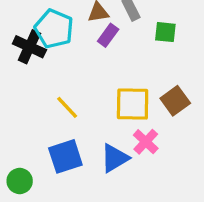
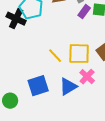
purple rectangle: (108, 35) -> (84, 12), moved
yellow line: (67, 107) -> (55, 56), moved

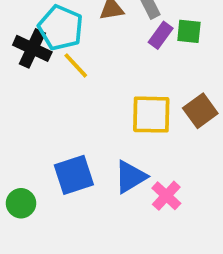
yellow line: (55, 56) -> (76, 65), moved
pink cross: (87, 77) -> (166, 196), moved

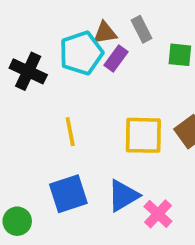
cyan pentagon: (61, 28) -> (81, 53), moved, turned 30
purple rectangle: (161, 35) -> (116, 59), moved
yellow line: (76, 65) -> (70, 132), moved, turned 32

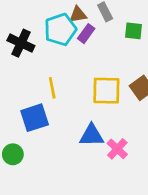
blue square: (68, 194) -> (35, 118), moved
blue triangle: (123, 196) -> (92, 135), turned 30

